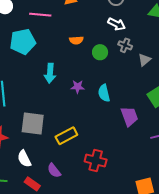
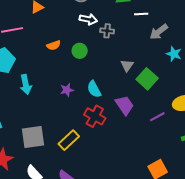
gray cross: (125, 45) -> (107, 31), moved
gray triangle: (144, 60) -> (127, 65), moved
cyan arrow: (50, 73) -> (26, 85), moved
red cross: (96, 161) -> (95, 116), moved, turned 30

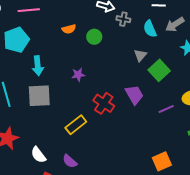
cyan semicircle: (94, 89) -> (150, 29), moved
gray square: (33, 137) -> (39, 96), moved

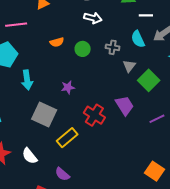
gray cross: (123, 19) -> (113, 47), moved
gray square: (39, 96) -> (44, 115), moved, turned 30
white semicircle: (38, 155) -> (30, 156), moved
orange square: (162, 161) -> (154, 171), turned -30

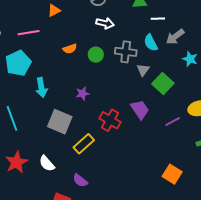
gray cross: (113, 47) -> (126, 52), size x1.5

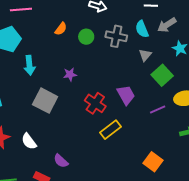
orange semicircle: (70, 49) -> (61, 29), turned -40
gray triangle: (143, 70) -> (145, 55), moved
green square: (163, 84) -> (162, 75), moved
yellow rectangle: (84, 144) -> (110, 130), moved

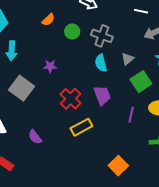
cyan semicircle: (142, 29) -> (101, 63), moved
purple line: (158, 109) -> (131, 115), turned -63
purple semicircle: (61, 161) -> (35, 137), moved

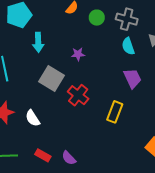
red cross: (71, 99) -> (78, 95), moved
yellow rectangle: (81, 127) -> (115, 112), turned -35
purple semicircle: (35, 137) -> (69, 158), moved

